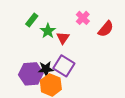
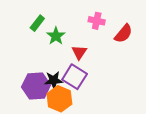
pink cross: (83, 18) -> (97, 21), turned -32
red triangle: (63, 38) -> (79, 52), moved

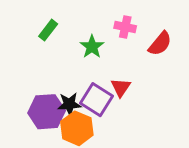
green star: (56, 36) -> (92, 47), moved
red triangle: (79, 52) -> (121, 87), moved

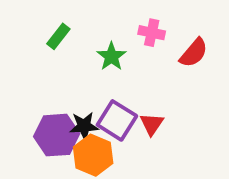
red triangle: (121, 87) -> (152, 124), moved

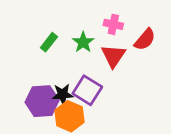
green rectangle: (58, 36) -> (49, 42), moved
red triangle: (152, 124) -> (113, 56), moved, size x1.4

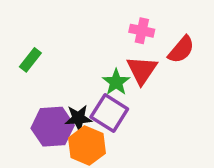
green rectangle: (49, 42) -> (30, 60), moved
green star: (83, 42) -> (116, 82), moved

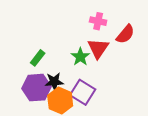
green rectangle: (30, 60) -> (38, 58), moved
purple square: (109, 113) -> (83, 92), moved

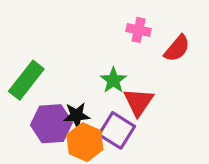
red triangle: (98, 48) -> (139, 102), moved
green rectangle: (38, 58) -> (26, 80), moved, size x1.6

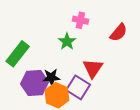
pink cross: (139, 30) -> (80, 20), moved
green star: (113, 80) -> (67, 41), moved

